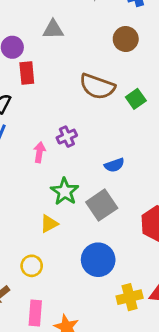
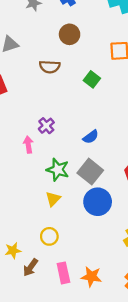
brown semicircle: (97, 86) -> (50, 67), moved, size x0.7
blue circle: (98, 260) -> (98, 202), moved

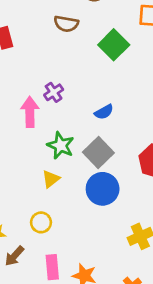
green square: (92, 79) -> (114, 45), size x1.5
pink arrow: (28, 145) -> (30, 112), size x1.5

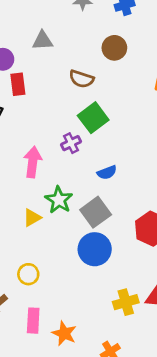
green square: (114, 45) -> (93, 118), moved
purple cross: (54, 92) -> (71, 143), moved
yellow triangle: (51, 179) -> (32, 218), moved

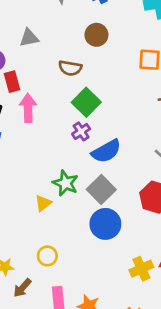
purple cross: (71, 143) -> (81, 131), moved
pink arrow: (33, 162) -> (28, 108), moved
blue semicircle: (107, 172) -> (106, 151), size x1.6

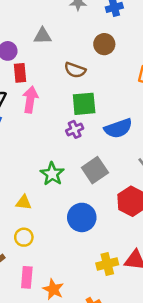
green square: (86, 102) -> (84, 104), turned 30
blue semicircle: (106, 151) -> (118, 128), moved
gray square: (101, 190) -> (95, 170), moved
yellow triangle: (43, 203) -> (24, 202), moved, turned 35

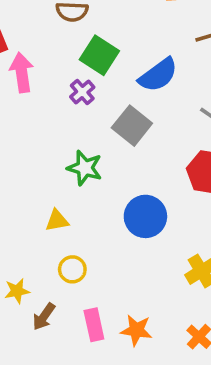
green square: (84, 104) -> (99, 55), turned -35
purple cross: (75, 129) -> (82, 92), moved
gray square: (95, 170) -> (132, 126), moved

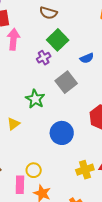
blue semicircle: (158, 75) -> (87, 58), size x0.6
yellow triangle: (57, 220) -> (13, 124), turned -40
yellow circle: (72, 269) -> (34, 170), moved

